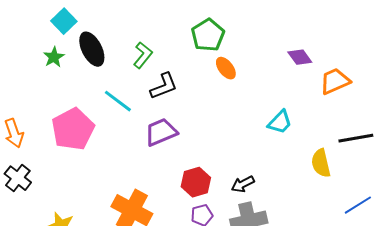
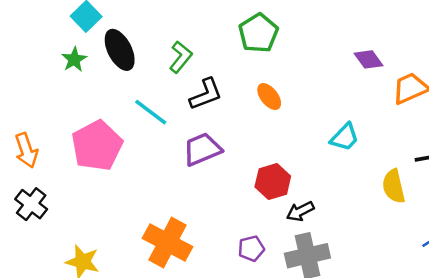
orange ellipse: (226, 68) -> (269, 97), moved
red hexagon: (196, 182) -> (273, 181), moved

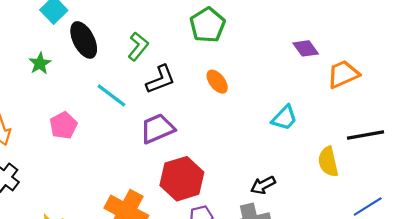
green star: (74, 59) -> (40, 63), moved
pink pentagon: (97, 146) -> (63, 125), size x0.6
red hexagon: (273, 181) -> (182, 179), moved, size x1.4
black arrow: (300, 211) -> (263, 185), moved

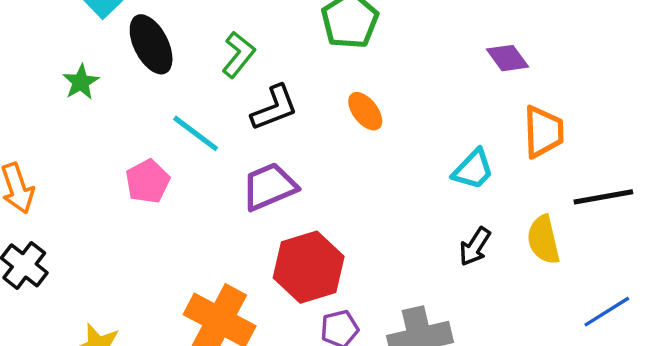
orange trapezoid: (343, 74) -> (543, 132), moved, turned 112
pink pentagon: (63, 125) -> (148, 181), moved
black arrow: (263, 185) -> (475, 247), moved, turned -30

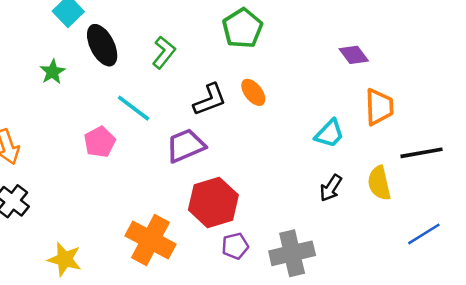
black L-shape: (274, 108) -> (210, 100), moved

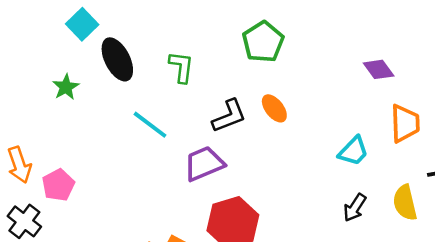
green L-shape: (164, 52) -> (181, 67), turned -32
pink pentagon: (100, 142) -> (58, 185), moved

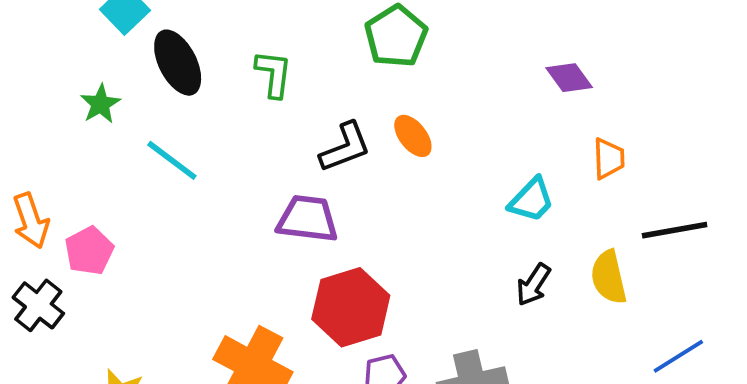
orange trapezoid: (405, 123) -> (609, 159), size x0.7
cyan line: (150, 125) -> (172, 160), moved
purple trapezoid: (204, 164) -> (308, 219), turned 30

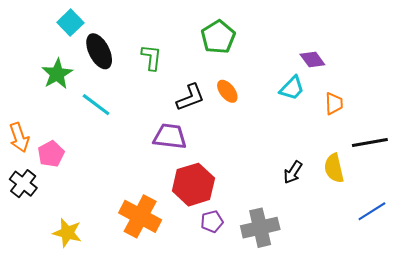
green star: (100, 104) -> (57, 74), size x1.4
cyan trapezoid: (532, 200) -> (292, 88), moved

